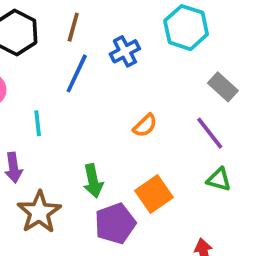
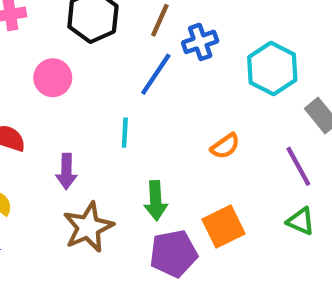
cyan hexagon: (186, 28) -> (272, 68), moved
blue cross: (125, 51) -> (200, 42), moved
cyan line: (38, 123) -> (125, 133), moved

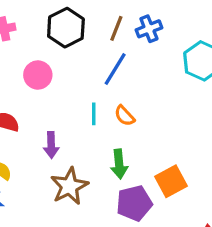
blue cross: (200, 42) -> (149, 29), moved
orange semicircle: (225, 146) -> (125, 116), moved, turned 85

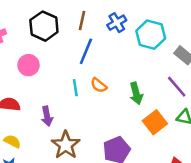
blue cross: (149, 29) -> (117, 23), moved
green arrow: (119, 164) -> (136, 93), moved
orange square: (171, 181) -> (155, 122), moved

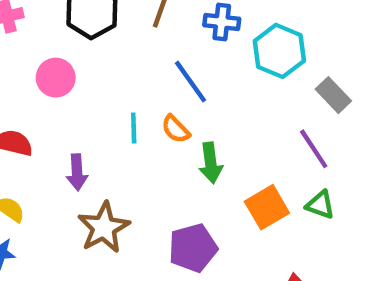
blue cross: (117, 23) -> (222, 22), turned 30
blue line: (86, 51) -> (190, 82), moved, turned -65
green arrow: (136, 93) -> (211, 163), moved

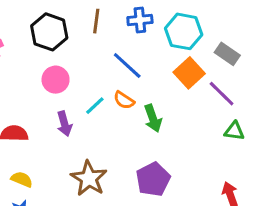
pink circle: (56, 78) -> (56, 80), moved
cyan line: (134, 128) -> (95, 106), turned 60
purple arrow: (77, 172) -> (64, 124), moved
orange square: (267, 207) -> (189, 73), moved

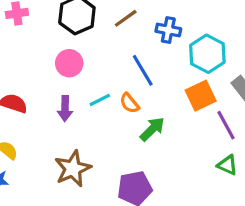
brown line: (96, 21) -> (126, 18), turned 30
green arrow: (153, 118) -> (152, 129), turned -132

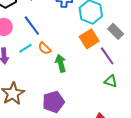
blue line: (143, 70) -> (32, 26), moved
green arrow: (152, 129) -> (61, 63), turned -54

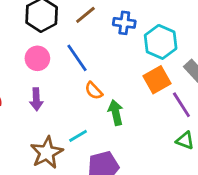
cyan line: (26, 48) -> (78, 136), moved

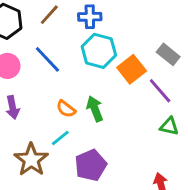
cyan hexagon: (161, 42) -> (99, 51), moved
orange semicircle: (94, 91) -> (66, 109), moved

